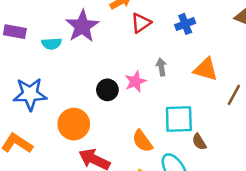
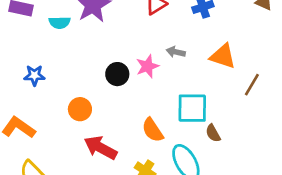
gray arrow: (161, 67) -> (176, 52), turned -70
blue star: (30, 94) -> (34, 75), size x0.6
orange circle: (74, 124) -> (80, 109), size x0.7

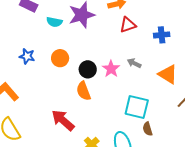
pink star: (147, 66) -> (111, 69), turned -30
orange circle: (80, 109) -> (60, 58), moved
orange semicircle: (153, 130) -> (83, 91), moved

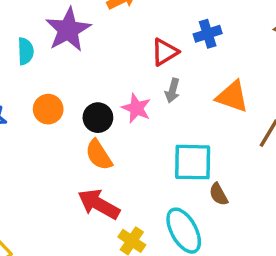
cyan semicircle: (54, 22) -> (26, 51), turned -91
red triangle: (128, 25) -> (165, 52), moved
gray arrow: (134, 63) -> (172, 90), turned -88
red arrow: (63, 120) -> (99, 204), moved

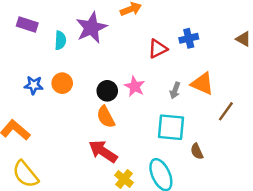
gray arrow: (172, 90) -> (175, 90), moved
orange circle: (48, 109) -> (62, 83), moved
brown semicircle: (219, 194) -> (197, 151), moved

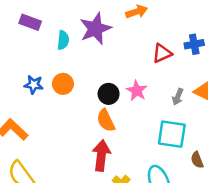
red arrow: (103, 151) -> (101, 155), turned 60

